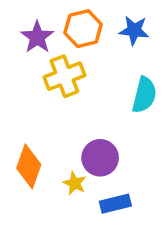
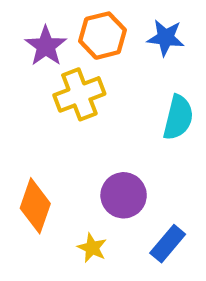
yellow star: (75, 183) -> (92, 248), moved
blue rectangle: (115, 204) -> (168, 244), moved, turned -36

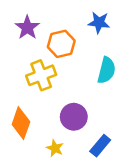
orange hexagon: (103, 36) -> (61, 44), moved
yellow cross: (79, 94) -> (41, 75), moved

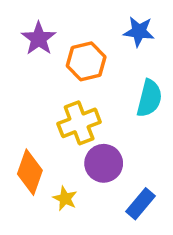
yellow cross: (41, 75) -> (79, 123), moved
yellow star: (55, 148) -> (65, 198), moved

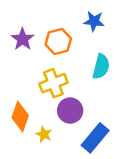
purple star: (39, 39) -> (23, 39), moved
blue rectangle: (141, 204) -> (95, 138), size x1.4

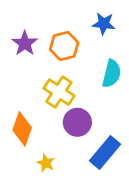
yellow cross: (53, 83) -> (59, 92), turned -36
yellow star: (44, 134) -> (46, 163), moved

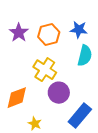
blue star: (104, 24) -> (79, 30), moved
orange diamond: (22, 129) -> (17, 98), turned 50

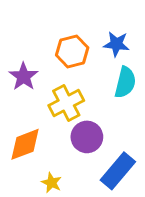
purple star: (19, 33) -> (24, 76), moved
yellow cross: (45, 70) -> (66, 103), turned 30

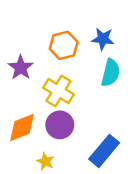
yellow cross: (66, 103) -> (58, 91), turned -32
purple circle: (87, 137) -> (60, 125), moved

